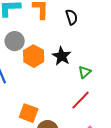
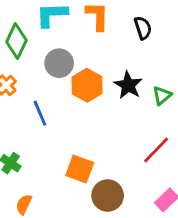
green triangle: (85, 72) -> (162, 96), moved

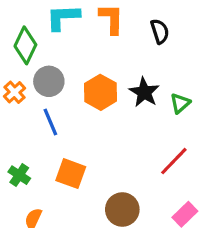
gray circle: (59, 63) -> (49, 81), moved
orange square: (80, 169) -> (71, 174), moved

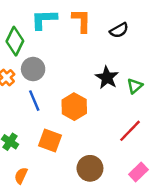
black semicircle: (160, 31) -> (119, 30), turned 78
orange hexagon: (100, 92) -> (74, 107), moved

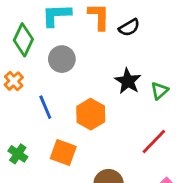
black semicircle: (119, 30) -> (129, 27), moved
gray circle: (33, 69) -> (62, 59), moved

